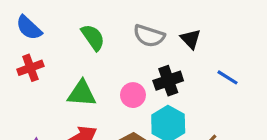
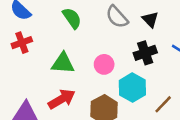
gray semicircle: (149, 36) -> (117, 17), turned 30
black cross: (168, 81) -> (145, 53), moved

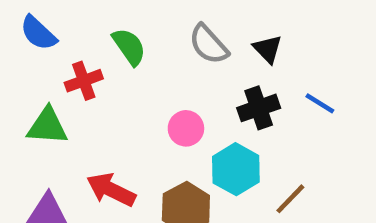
red cross: (22, 43) -> (84, 81), moved
green triangle: (63, 63) -> (47, 126), moved
red arrow: (62, 99) -> (111, 190), turned -124

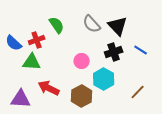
blue semicircle: (38, 33) -> (14, 43), moved
black triangle: (268, 49) -> (118, 26), size x1.5
green triangle: (47, 126) -> (32, 62), moved
brown line: (290, 199) -> (138, 92), moved

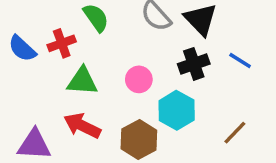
green triangle: (32, 62) -> (82, 81), moved

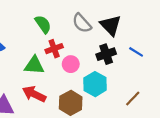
red cross: (62, 43) -> (54, 49), moved

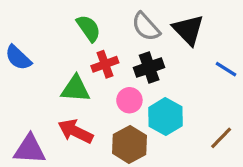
black cross: (106, 54) -> (149, 68), moved
pink circle: (71, 64) -> (129, 100), moved

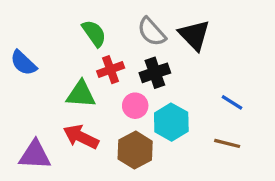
blue line: (226, 69) -> (232, 102), moved
brown line: (221, 138) -> (227, 143), turned 60

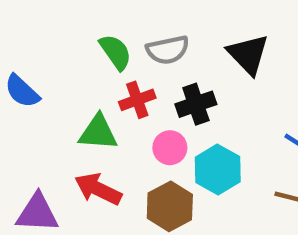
gray semicircle: (152, 32) -> (168, 50), moved, turned -60

